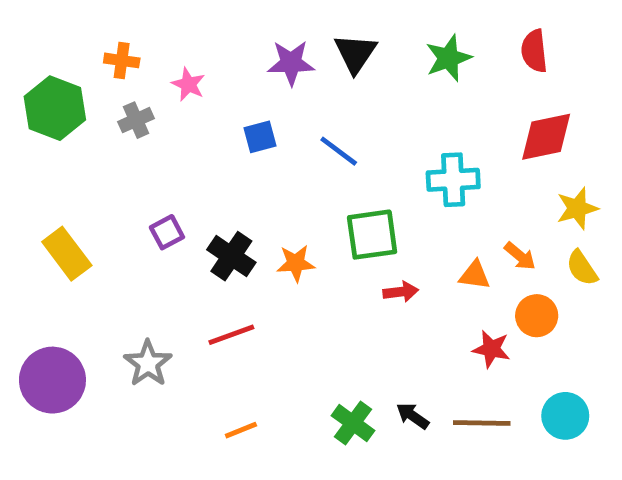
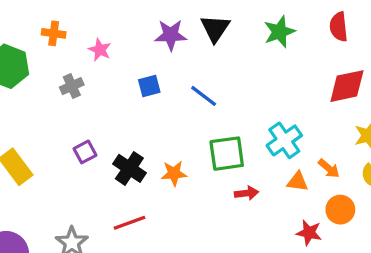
gray cross: (136, 120) -> (72, 86), moved
cyan cross: (453, 180) -> (284, 140), moved, turned -32

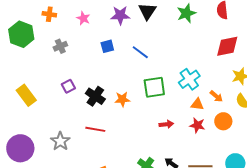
pink star: (100, 50) -> (83, 18), moved
red arrow: (246, 193) -> (166, 124), moved
red line: (129, 223) -> (95, 129), turned 30
red star: (309, 233) -> (197, 125), moved

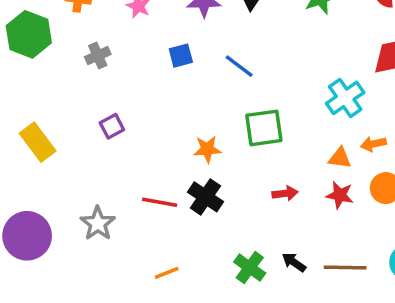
cyan cross: (189, 79) -> (345, 98), moved
black cross: (95, 96) -> (206, 197), moved
orange arrow: (216, 96) -> (373, 144), turned 128

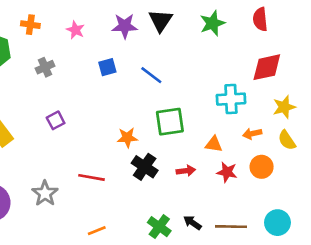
cyan cross: (345, 98) -> (231, 99), turned 32
orange triangle: (340, 158) -> (214, 144), moved
black cross: (206, 197) -> (145, 167), moved

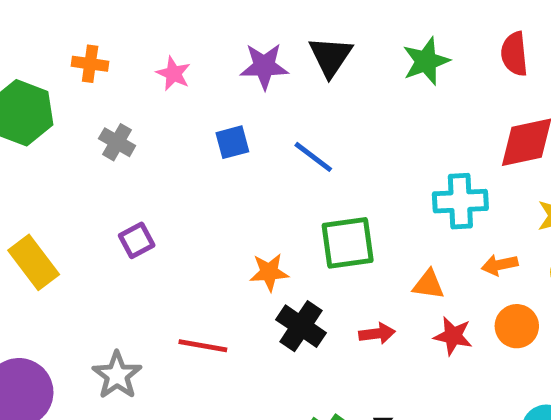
gray cross: (45, 67) -> (117, 142), turned -36

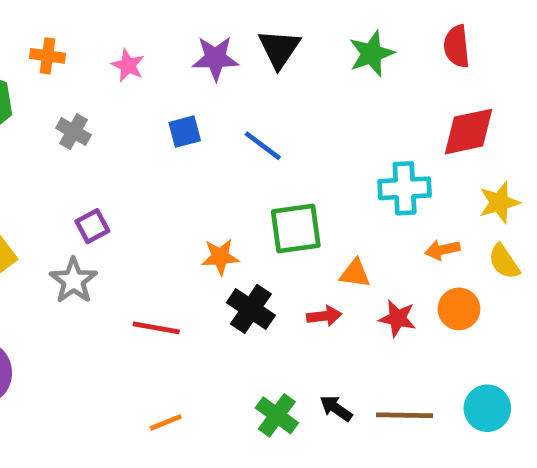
orange triangle: (429, 284) -> (355, 273), moved
gray star: (117, 375) -> (73, 281), moved

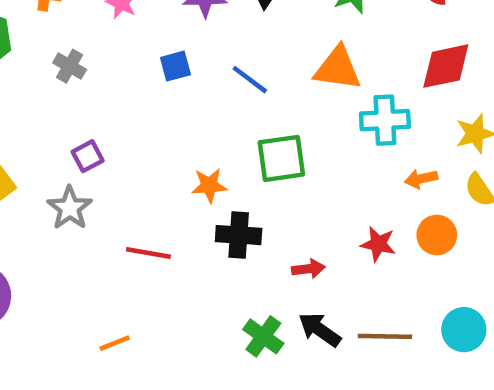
orange triangle: (355, 273) -> (338, 68), moved, size x1.6
black cross: (251, 309) -> (239, 235), turned -30
red arrow: (324, 316) -> (308, 269), moved
black arrow: (336, 408) -> (320, 330), size x1.4
orange line: (166, 422) -> (115, 343), moved

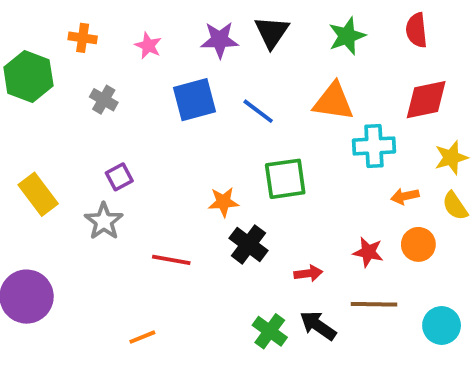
blue square: (175, 66) -> (194, 100), size x1.6
black cross: (239, 235) -> (249, 244), turned 33
brown line: (385, 336) -> (374, 304), moved

